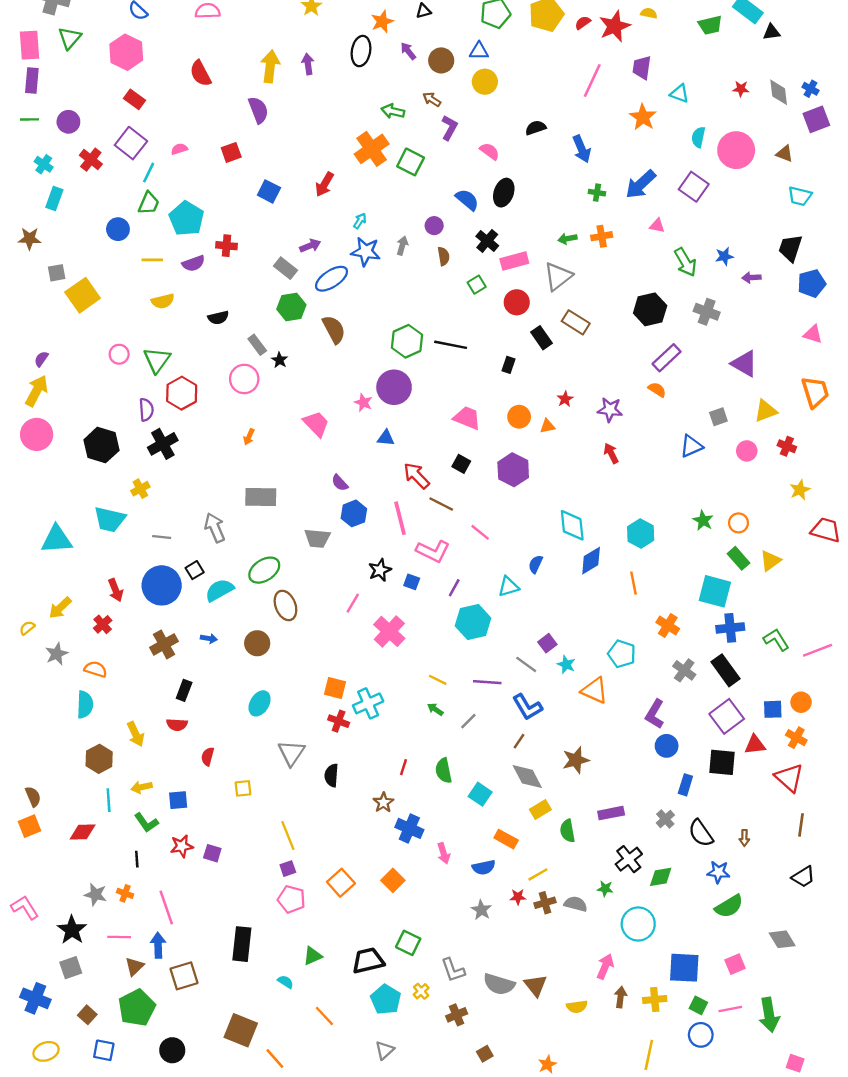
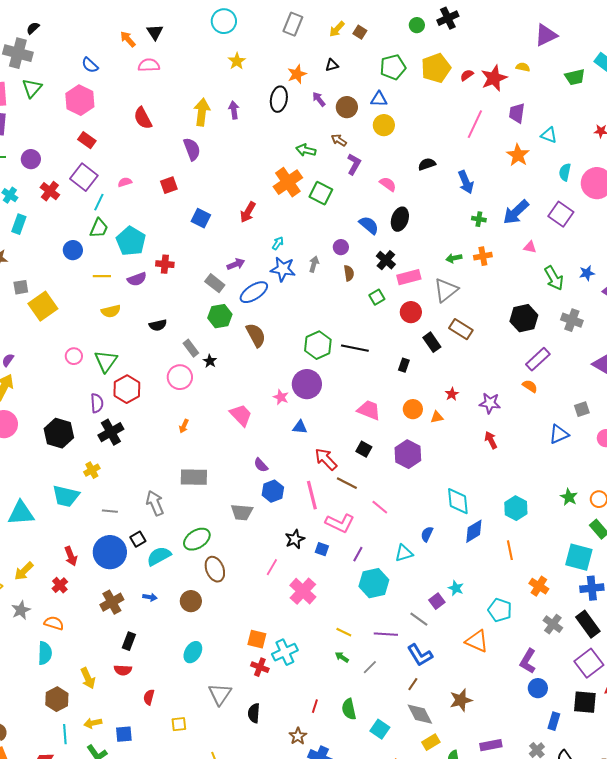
cyan star: (566, 664) -> (456, 588), moved

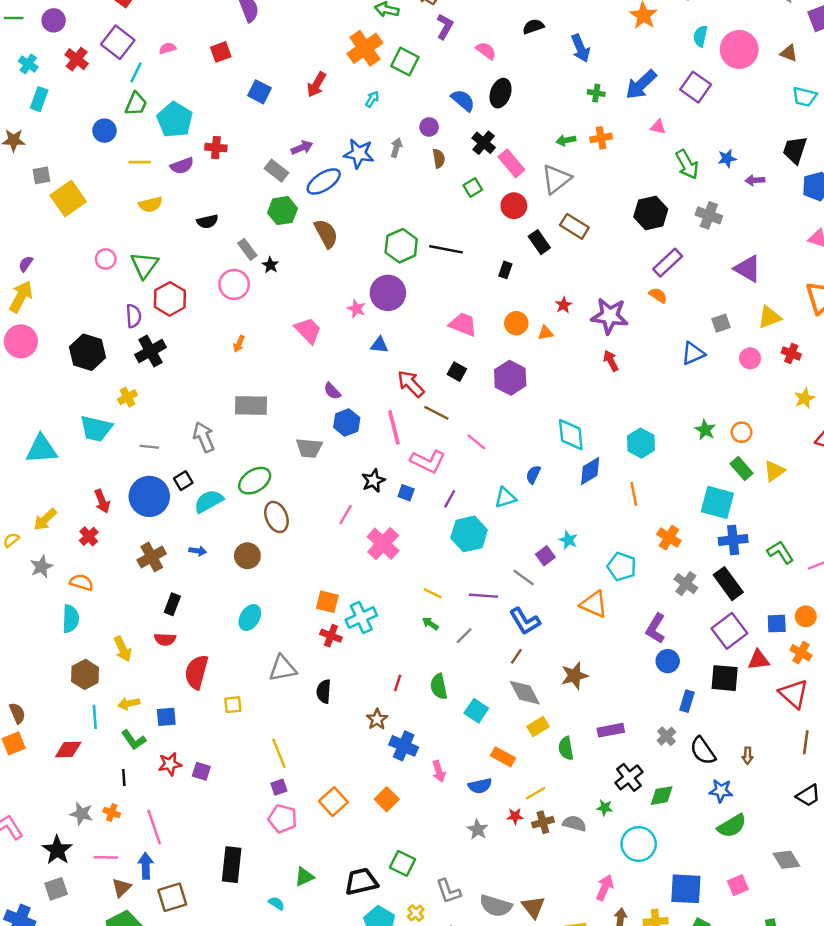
cyan arrow: (278, 243) -> (372, 99), moved
pink rectangle: (409, 277) -> (511, 163), turned 65
purple star: (490, 403) -> (610, 316), size x1.4
gray triangle: (220, 694) -> (283, 668), turned 45
red semicircle: (149, 697) -> (197, 672), size x1.8

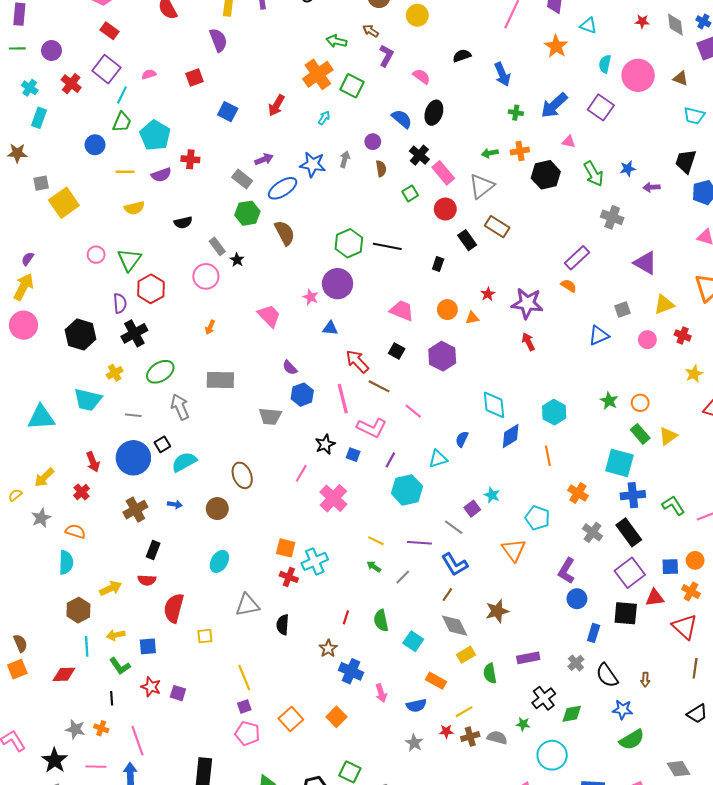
black hexagon: (651, 213) -> (546, 175), moved
green ellipse: (255, 481) -> (160, 372), moved
orange triangle: (594, 604) -> (514, 550), turned 30
yellow arrow: (123, 649) -> (111, 588), turned -90
red star: (170, 764) -> (151, 687), turned 30

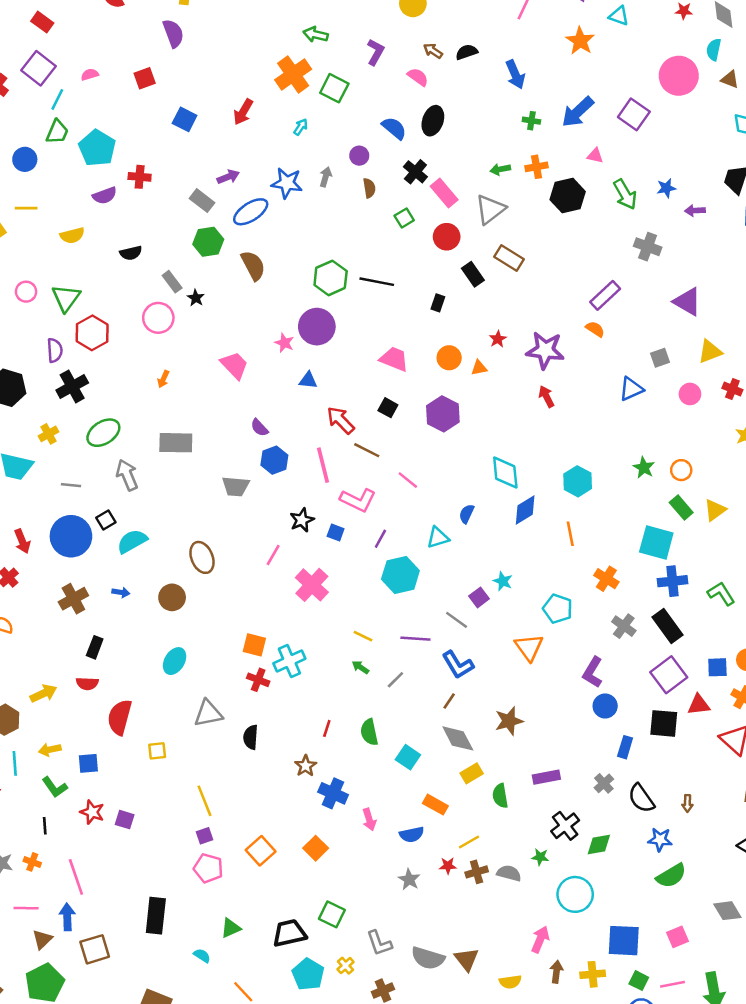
brown arrow: (371, 31) -> (433, 51), moved
cyan semicircle: (605, 64) -> (714, 50), moved
yellow line: (125, 172) -> (26, 208), moved

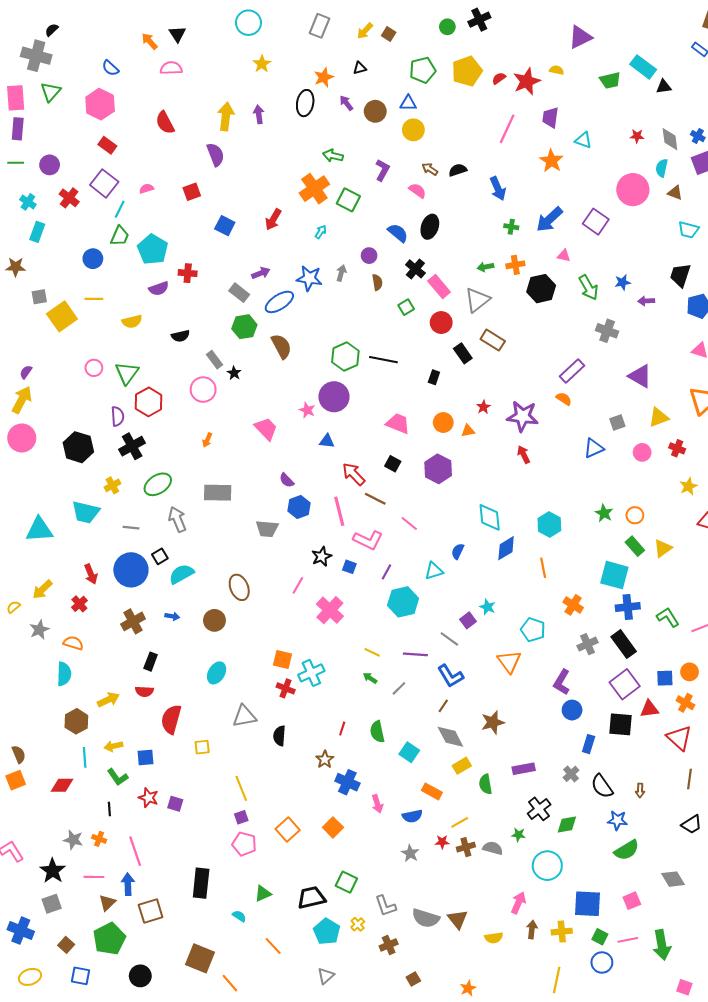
gray cross: (624, 626) -> (588, 644), turned 30

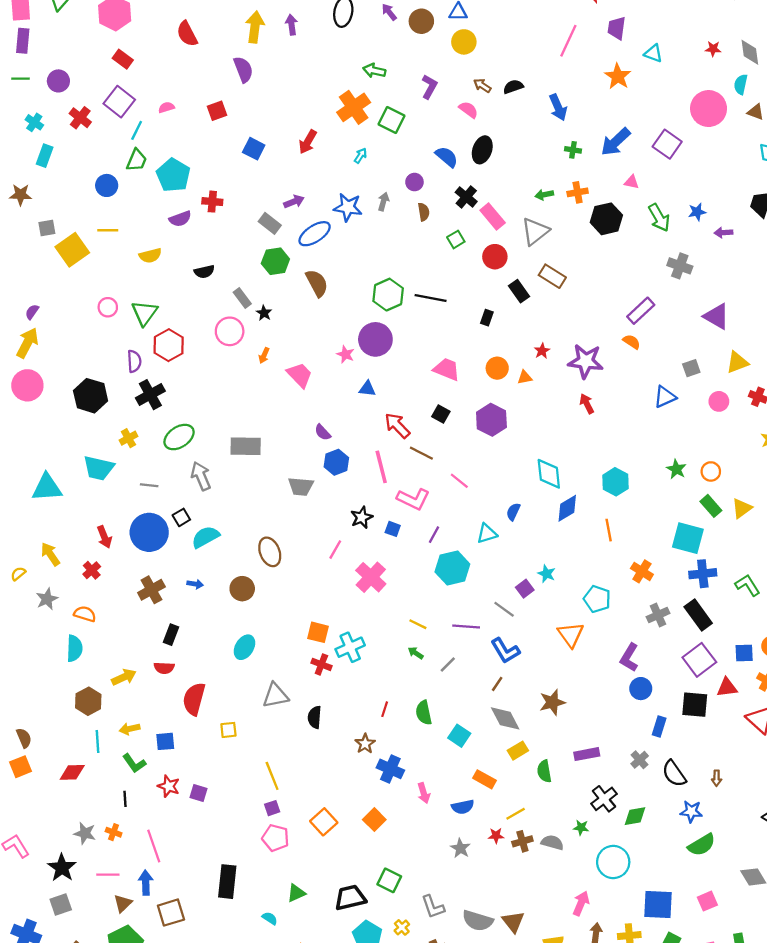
orange arrow: (207, 440) -> (264, 355), moved
yellow arrow: (42, 589) -> (50, 554), turned 100

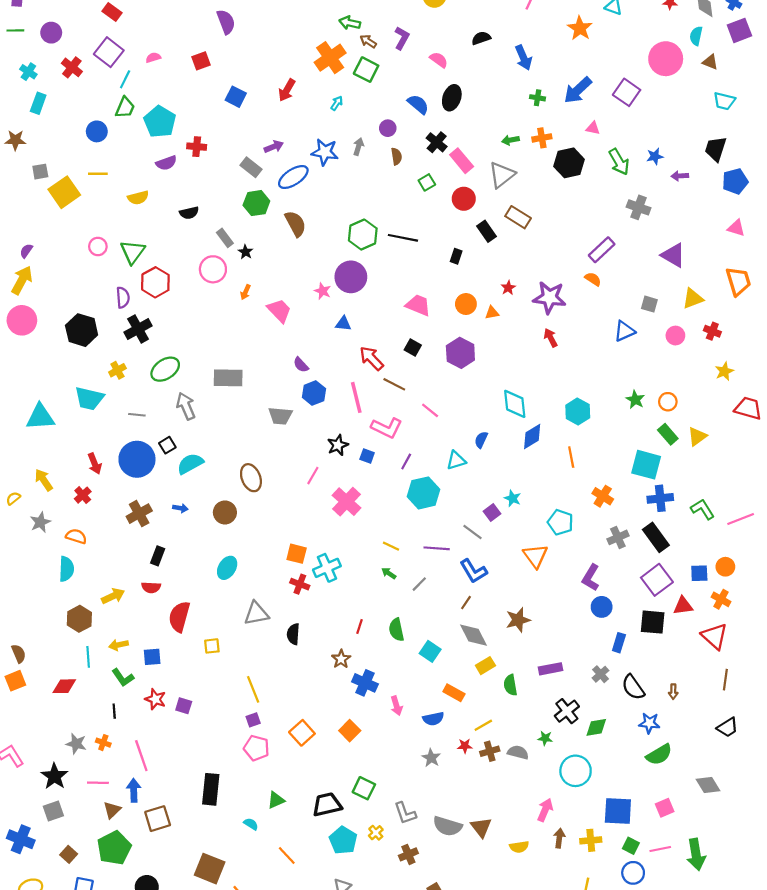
brown arrow: (482, 86) -> (368, 41), moved
gray square: (691, 368) -> (649, 304), turned 35

